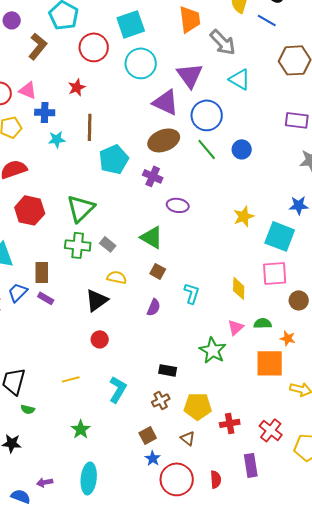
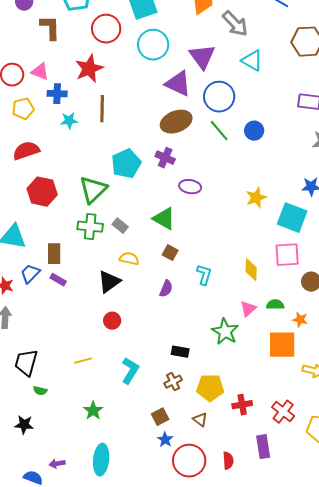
brown L-shape: (38, 46) -> (50, 28), turned -40
red star: (77, 87) -> (89, 69), size x1.6
cyan pentagon: (114, 159) -> (126, 164), moved

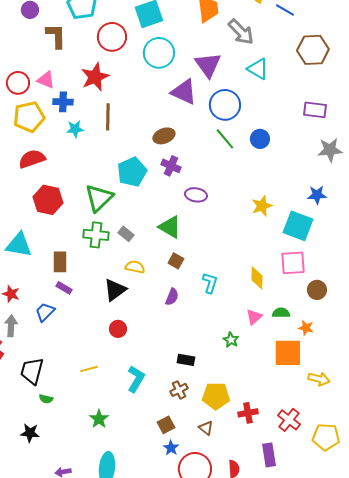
yellow pentagon: (23, 109) -> (29, 117), size x1.4
brown ellipse: (176, 122) -> (164, 136), moved, size x0.7
blue trapezoid: (30, 274) -> (45, 312), moved
green star: (225, 332) -> (231, 340), size x0.6

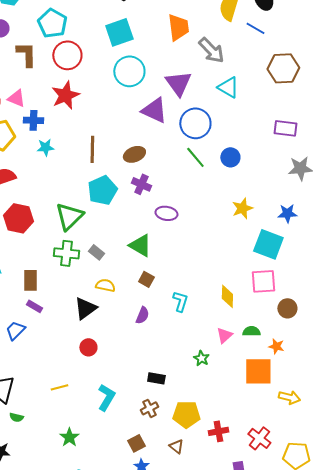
red circle: (112, 37) -> (67, 55), moved
brown line: (108, 117) -> (92, 149), moved
yellow star: (262, 206) -> (242, 208), moved

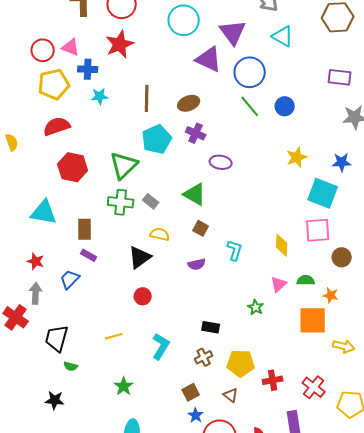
purple semicircle: (142, 315) -> (197, 264), turned 54

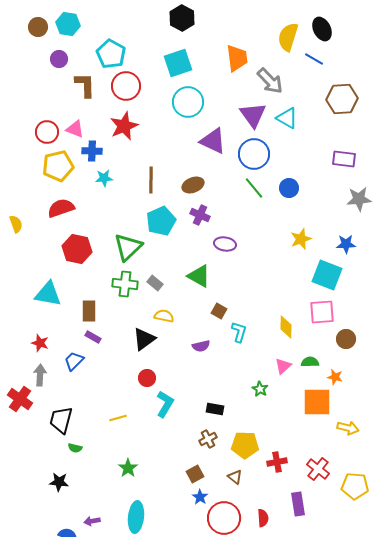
purple triangle: (233, 32) -> (253, 115), moved
brown square: (201, 228) -> (219, 311), moved
cyan L-shape: (161, 346) -> (165, 404), moved

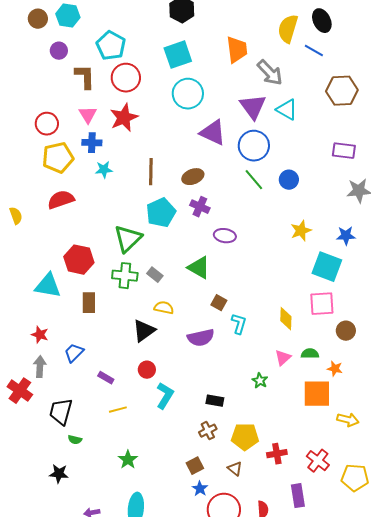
pink triangle: (75, 129) -> (88, 115), moved, turned 36
red hexagon: (77, 249) -> (79, 260), moved
purple rectangle: (93, 337) -> (106, 378), moved
purple semicircle: (201, 346) -> (201, 338), size x1.5

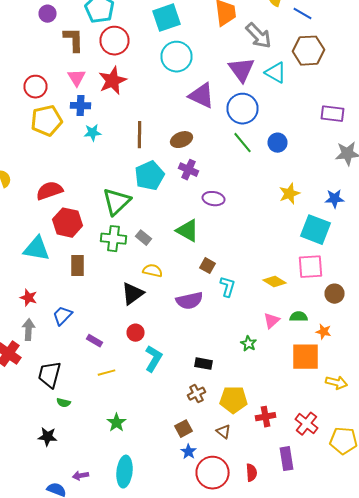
brown hexagon: (342, 91) -> (308, 51), moved
red semicircle: (61, 200) -> (50, 191), moved
yellow diamond: (286, 319) -> (274, 282), turned -60

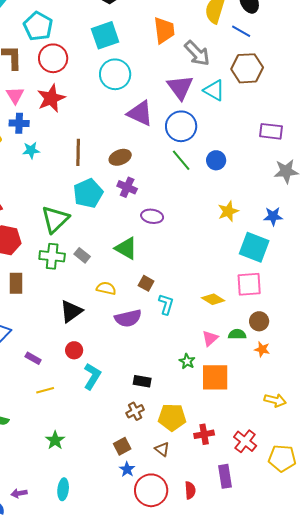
yellow semicircle: (152, 271) -> (106, 288), moved
brown circle: (334, 294) -> (259, 321), moved
orange square: (306, 357) -> (215, 377), moved
cyan ellipse: (124, 472) -> (63, 489), size x0.7

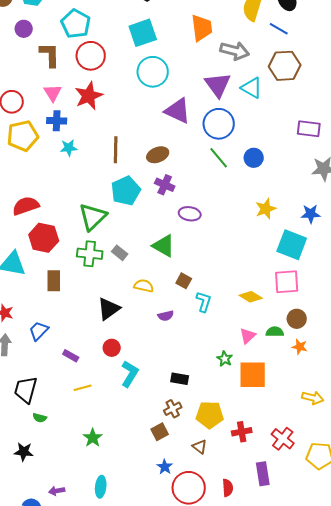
gray arrow: (197, 53) -> (235, 51), turned -32
purple semicircle: (128, 318) -> (166, 316), size x0.6
brown square: (122, 446) -> (160, 432), moved

